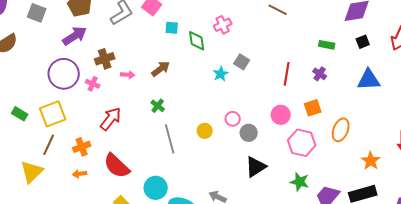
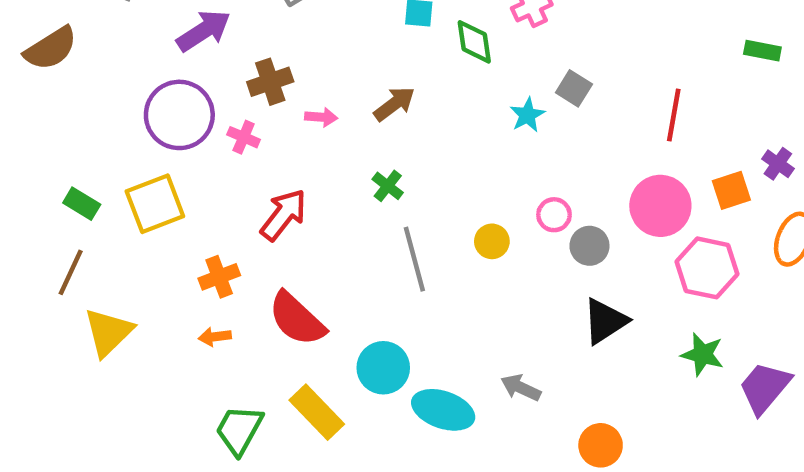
purple cross: (320, 74) -> (778, 164), moved
pink circle: (281, 115) -> (660, 206), size x1.4
brown line: (49, 145) -> (71, 272), moved

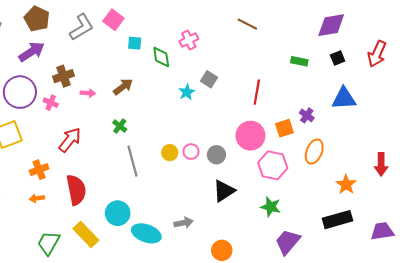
pink circle: (554, 215) -> (191, 152), moved
red semicircle: (297, 319) -> (76, 190), turned -144
gray arrow: (521, 388) -> (184, 223), turned 144
purple trapezoid: (765, 388) -> (288, 242), moved

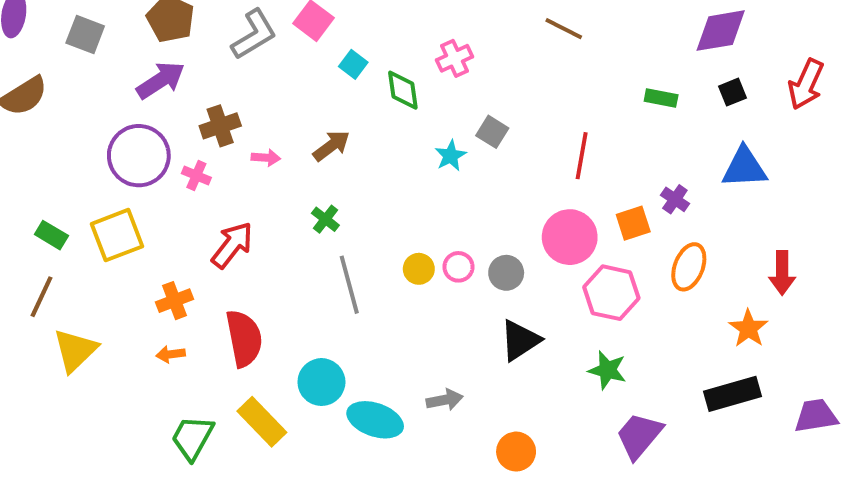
cyan square: (135, 43) -> (353, 64), turned 32
red arrow: (381, 164) -> (782, 273), moved

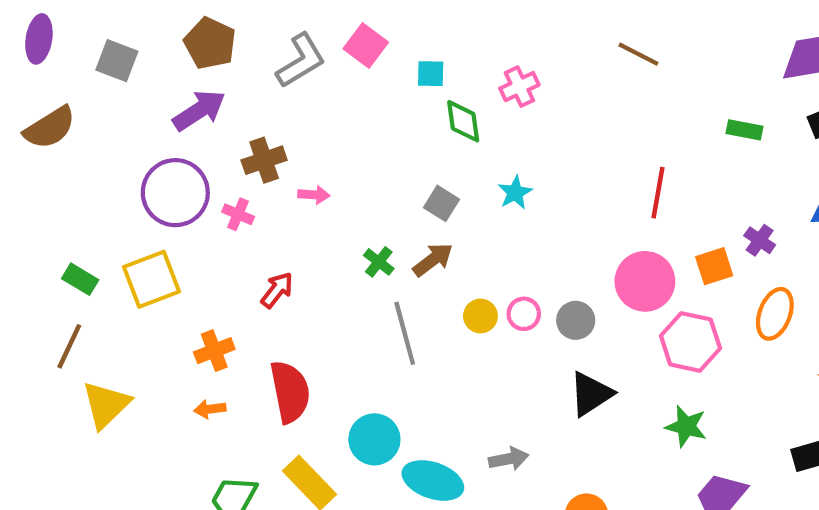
cyan square: (353, 64) -> (431, 74), moved, turned -36
gray square: (492, 132) -> (442, 203), moved
brown arrow: (331, 146) -> (433, 260), moved
red arrow: (232, 245) -> (277, 290), size x0.7

